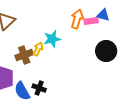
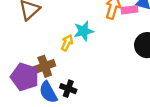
brown cross: (24, 55) -> (45, 66), moved

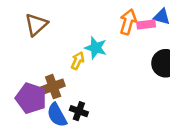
cyan star: (84, 31) -> (96, 48), turned 30

